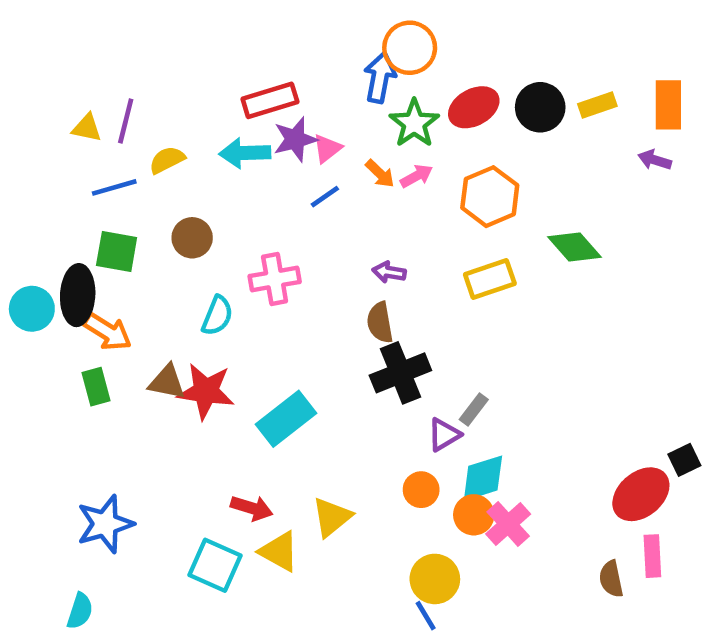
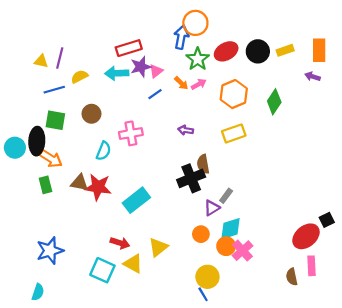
green diamond: (575, 247) -> (274, 102), moved, turned 75
brown semicircle: (380, 323) -> (203, 164), moved

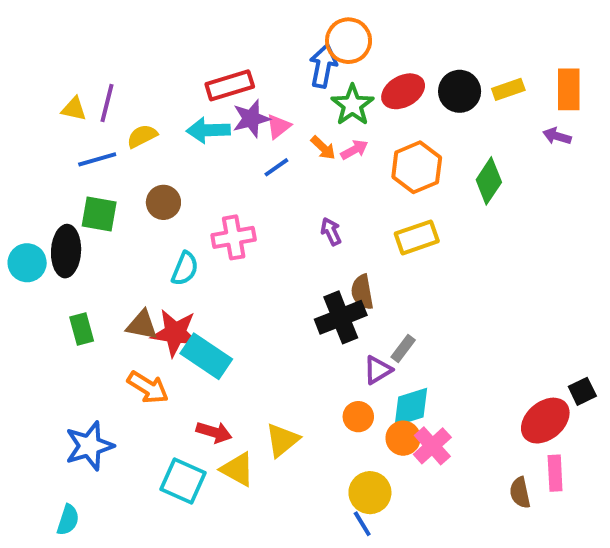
purple arrow: (186, 130) -> (331, 232), turned 56
orange arrow: (51, 159) -> (148, 387), moved
cyan rectangle: (136, 200) -> (206, 356), moved, turned 72

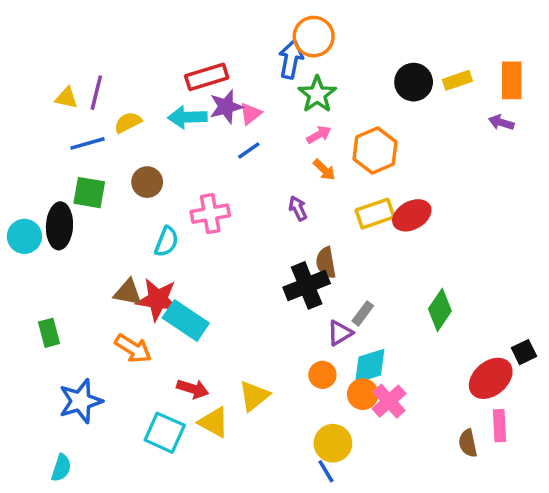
red ellipse: (403, 91) -> (412, 215), moved
orange arrow: (323, 148) -> (324, 170), moved
green diamond: (489, 181) -> (440, 310), moved
green rectangle: (82, 329) -> (49, 333), moved

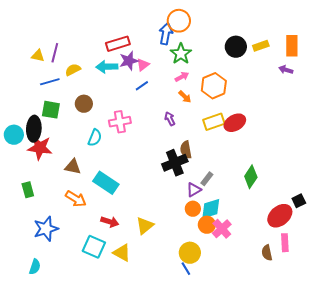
red star: (158, 299) -> (40, 148), moved
orange circle: (322, 375) -> (193, 209), moved
yellow triangle: (214, 422) -> (122, 253), moved

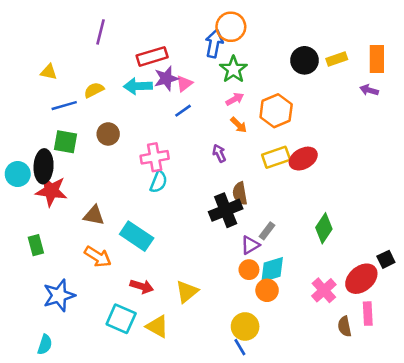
purple line: (55, 53) -> (100, 32), moved
cyan semicircle: (95, 138) -> (159, 182), moved
pink cross: (222, 229) -> (324, 290), moved

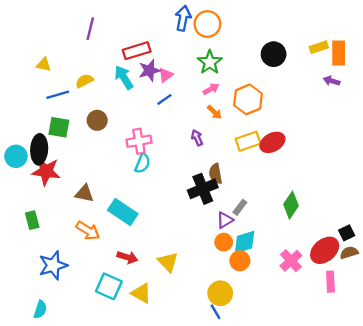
blue arrow: (214, 44) -> (183, 18), moved
yellow rectangle: (337, 59) -> (319, 47), moved
cyan arrow: (138, 86) -> (124, 77), turned 60
yellow triangle: (187, 292) -> (168, 262), turned -35
brown semicircle: (345, 326) -> (349, 253), moved, turned 84

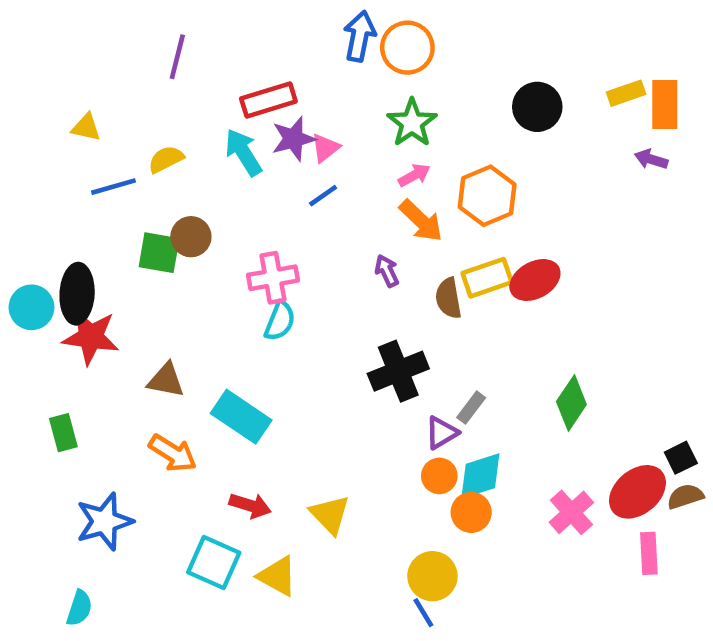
orange arrow: (214, 112) -> (421, 221), size x1.5
green square: (59, 127) -> (159, 253), moved
brown semicircle: (216, 174) -> (448, 298), moved

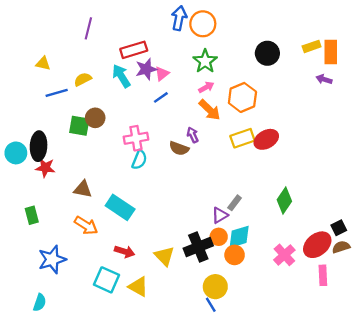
brown semicircle: (448, 298) -> (179, 148), moved, turned -60
red star: (91, 337) -> (45, 168), size x0.7
black cross: (398, 371) -> (198, 247), moved

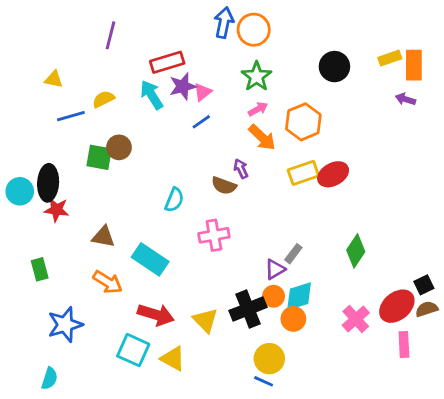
pink cross: (136, 138) -> (214, 235), moved
red arrow: (125, 252) -> (156, 315), size x1.4
blue line: (211, 305) -> (264, 381), turned -35

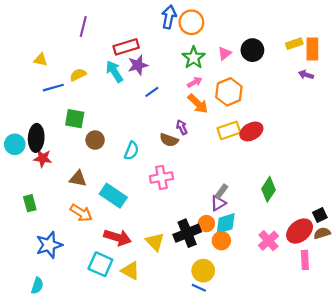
pink triangle: (203, 92) -> (225, 53), moved
brown circle: (119, 147) -> (95, 140), moved
purple triangle: (275, 269) -> (218, 203), moved

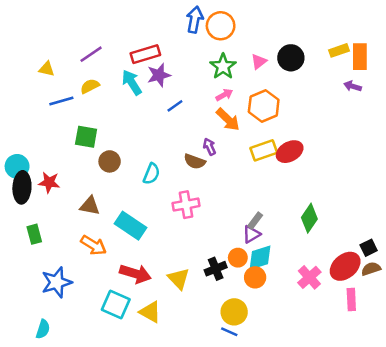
purple line: (83, 27) -> (91, 54), moved, turned 42
black ellipse: (36, 138) -> (22, 187), moved
black cross: (187, 233) -> (216, 269), size x0.7

